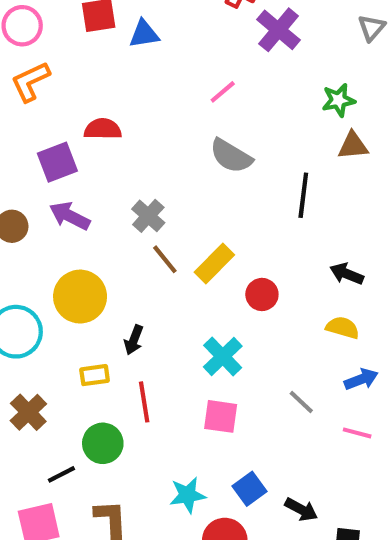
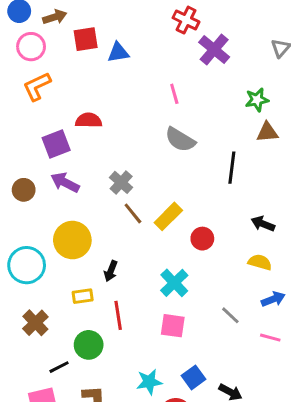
pink line: (223, 92) -> (174, 94), turned -66

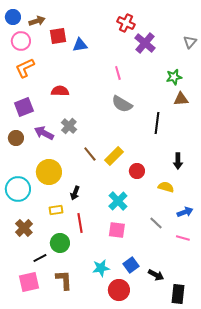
purple square: (56, 144) -> (24, 107), moved
gray cross: (121, 182) -> (69, 126), moved
black arrow: (263, 224) -> (178, 161), turned -112
yellow semicircle: (260, 262) -> (166, 187), moved

